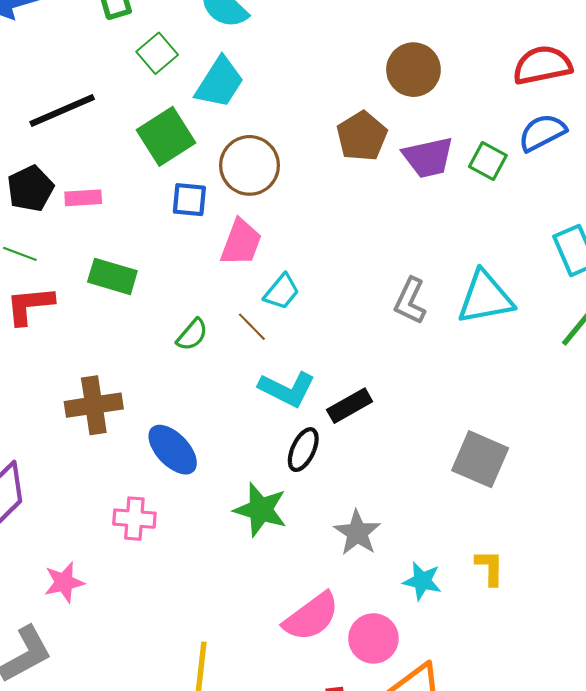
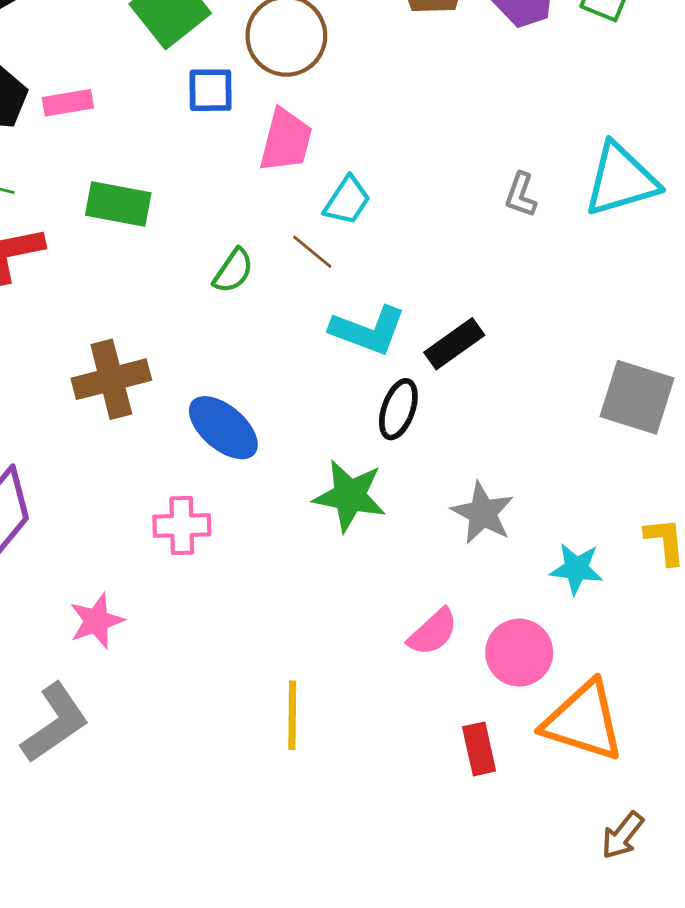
gray L-shape: (410, 301) -> (521, 195), size x0.7
pink semicircle: (311, 617) -> (433, 632), size x0.7

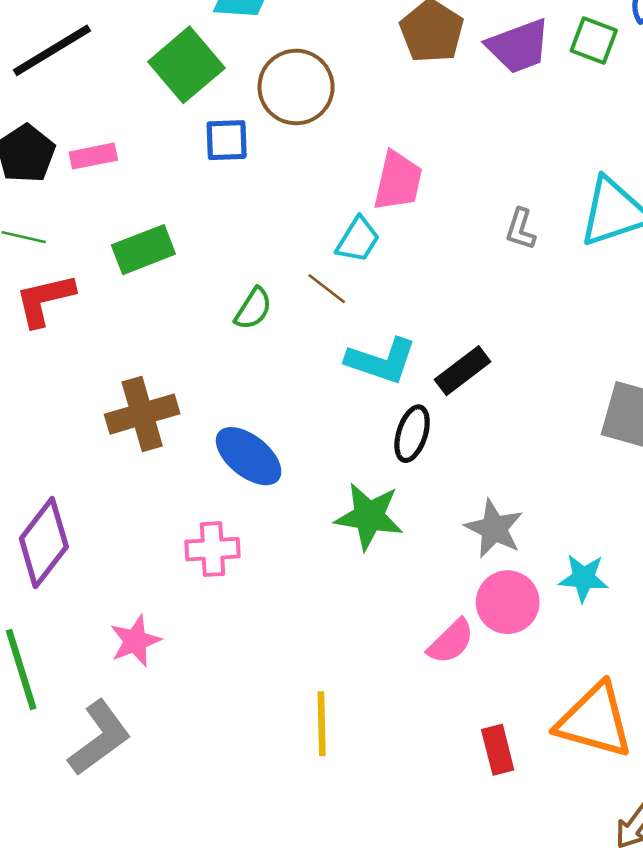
pink trapezoid: (286, 140) -> (398, 181), moved
green rectangle: (118, 204) -> (143, 250), turned -30
pink circle: (519, 653) -> (508, 602), moved

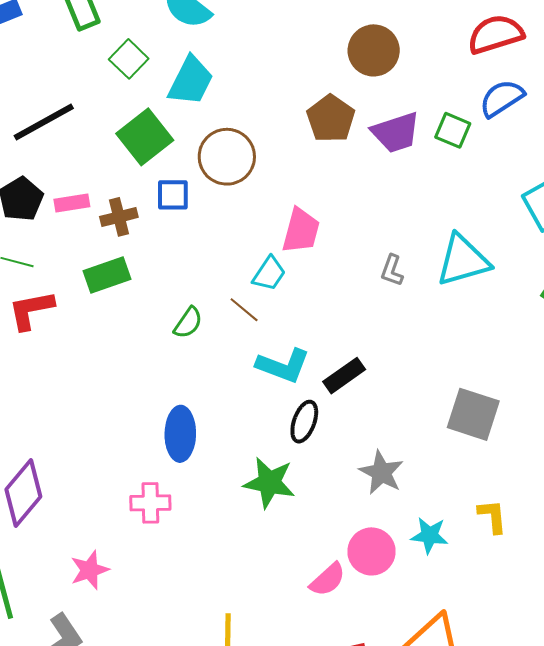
brown cross: (142, 414) -> (119, 217), moved, size x0.7
blue ellipse: (249, 456) -> (180, 434), turned 50
gray star: (494, 528) -> (381, 472), moved

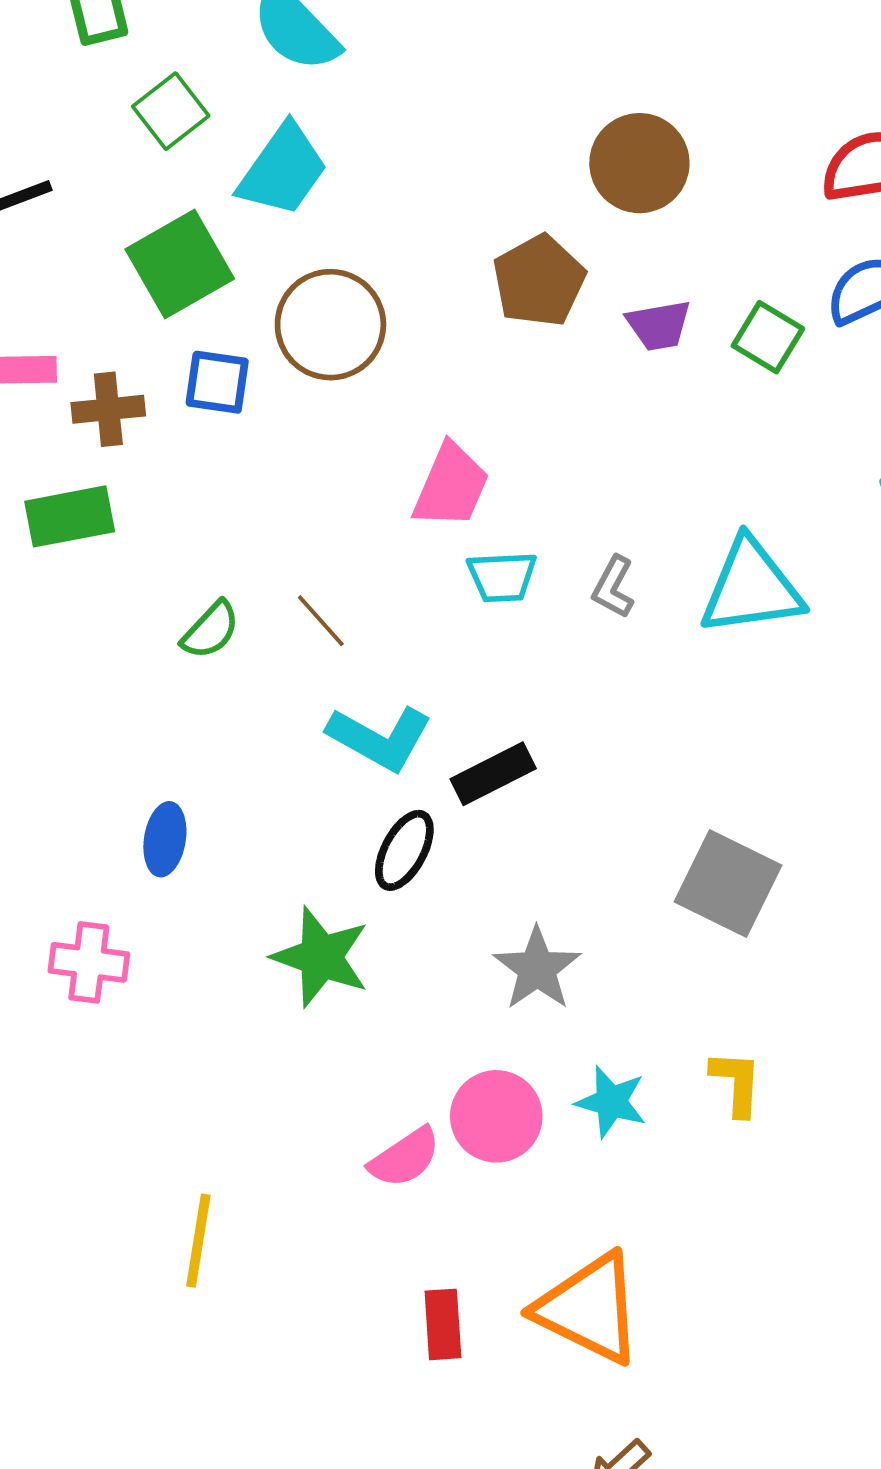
purple trapezoid: (396, 132) -> (659, 325), size x0.7
cyan trapezoid: (269, 274) -> (502, 577), moved, turned 45
blue ellipse: (180, 434) -> (165, 839), size x0.7

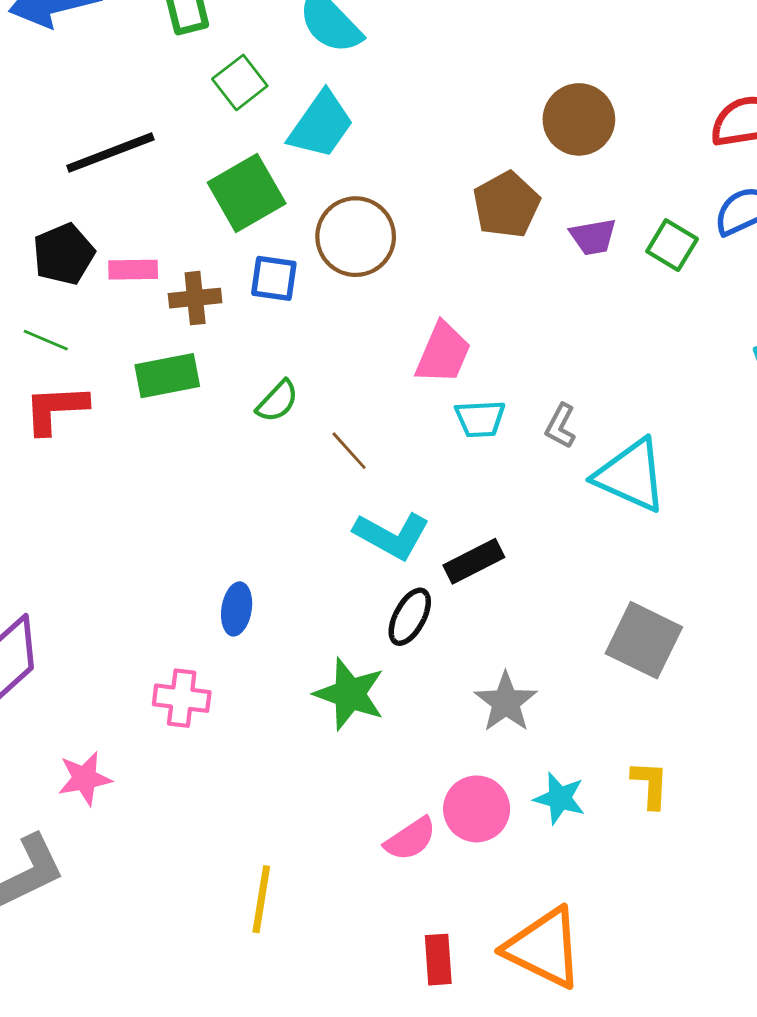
cyan triangle: (751, 587) -> (631, 475), moved, turned 32
green semicircle: (211, 630) -> (277, 401), moved

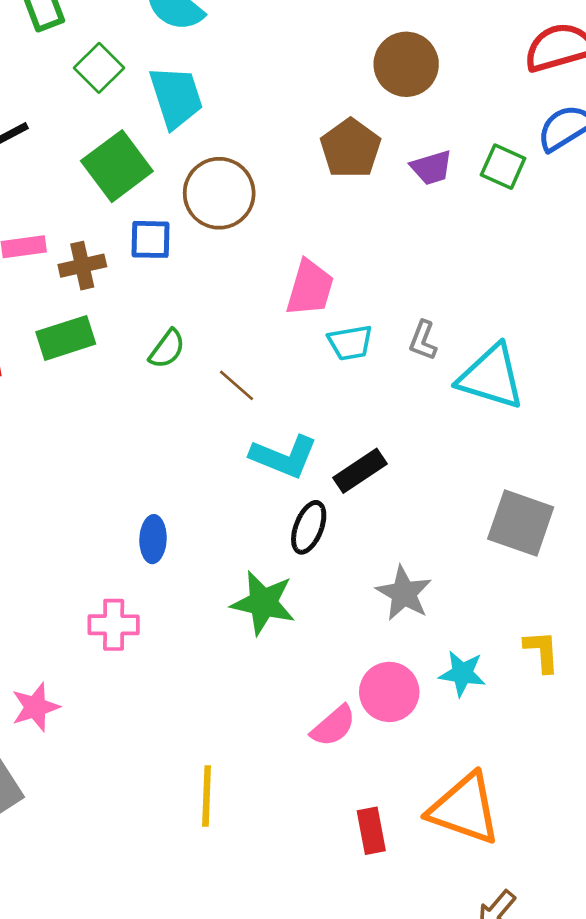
cyan trapezoid: (321, 125) -> (176, 97), turned -46

